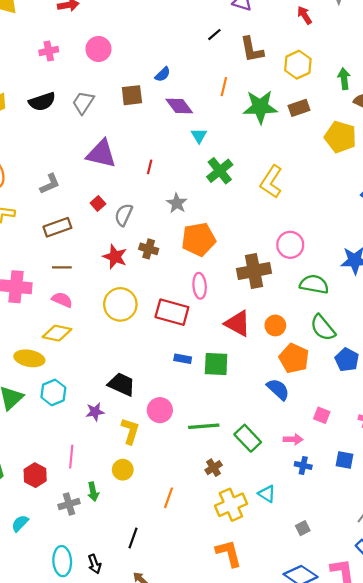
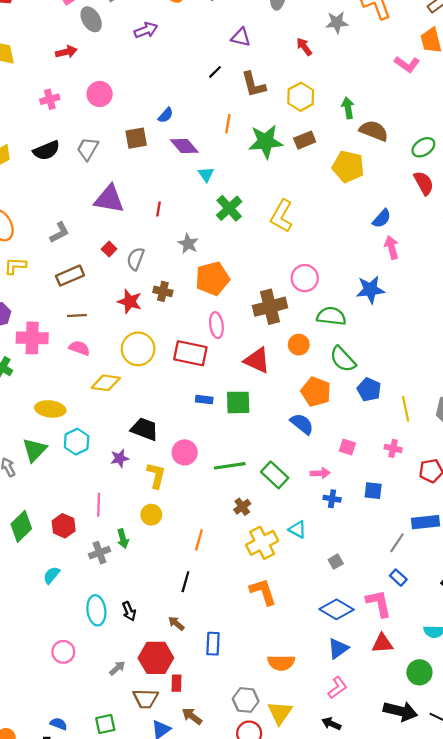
orange circle: (275, 325) -> (299, 345), moved
yellow diamond: (57, 333) -> (106, 383), moved
black line: (133, 538) -> (185, 582), moved

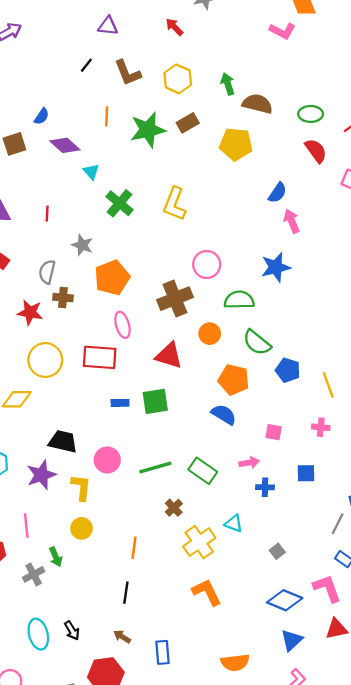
green ellipse: (423, 147) -> (311, 114), turned 40
gray semicircle: (136, 259) -> (47, 272), moved
purple star: (120, 458) -> (41, 475), size x1.5

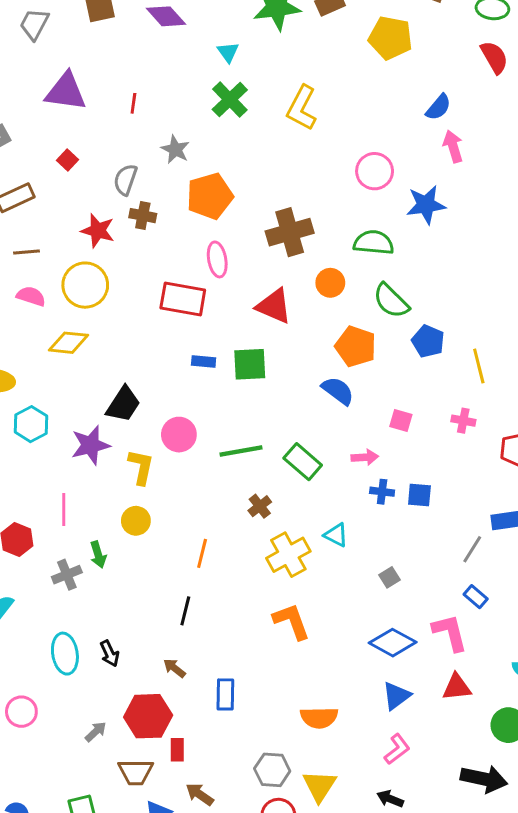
cyan triangle: (91, 172) -> (228, 52), moved
pink circle: (207, 264) -> (375, 171), moved
yellow circle: (45, 360) -> (85, 285), moved
black trapezoid: (63, 441) -> (123, 404), turned 104
blue square: (306, 473) -> (419, 495), moved

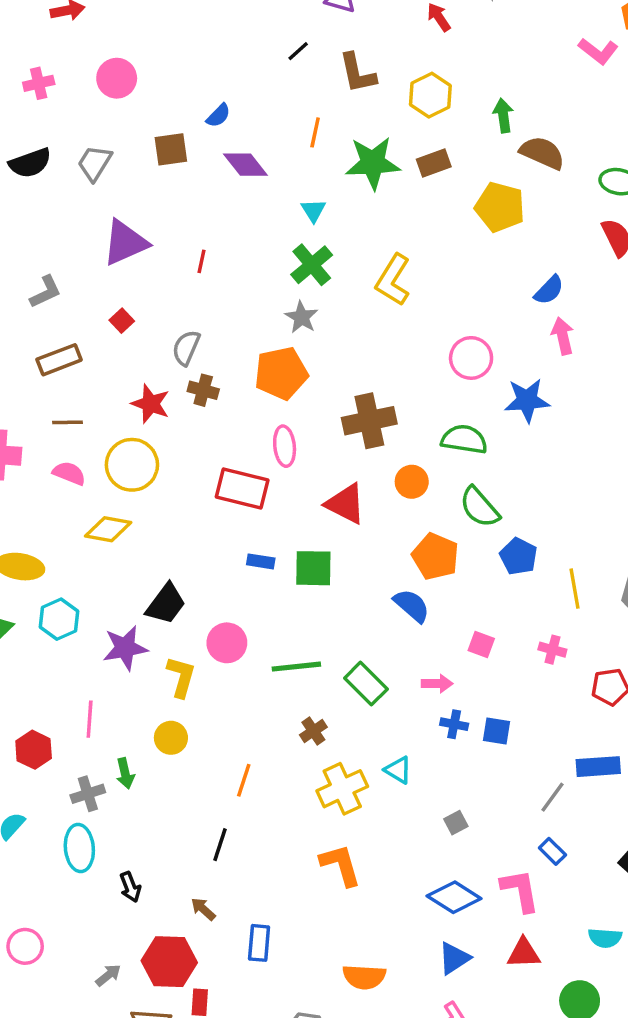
purple triangle: (66, 92) -> (125, 243), turned -36
gray star: (175, 149) -> (301, 317), moved
cyan ellipse: (65, 654) -> (79, 848), moved

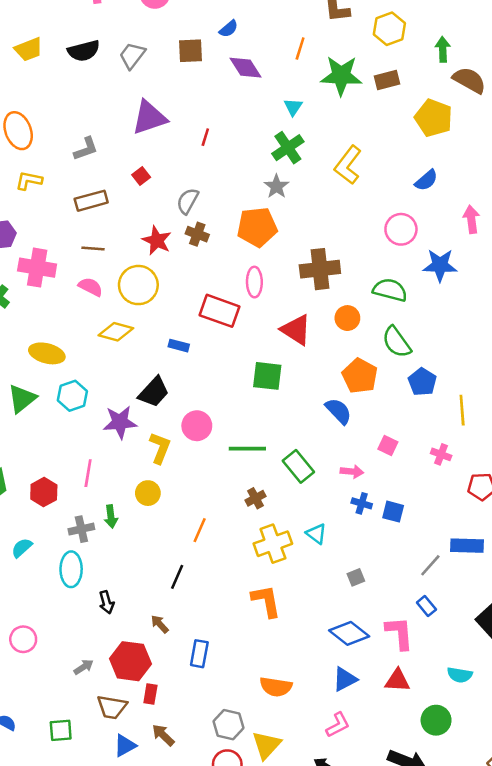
blue semicircle: (549, 290) -> (426, 180), moved
blue rectangle: (261, 561) -> (179, 346), moved

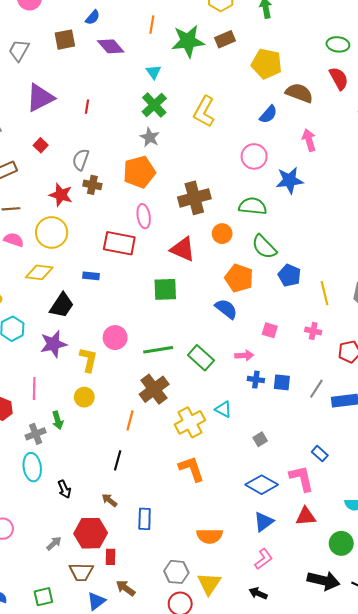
brown semicircle: (469, 80) -> (299, 93), moved
black trapezoid: (154, 392) -> (62, 305), moved
brown cross: (255, 498) -> (154, 389), moved, size x1.8
gray line: (430, 565) -> (316, 389), moved

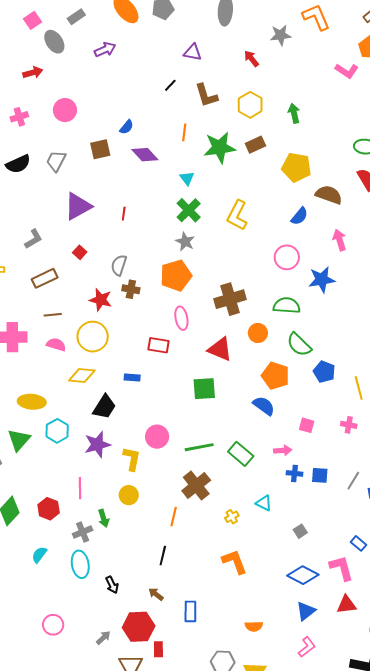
red rectangle: (119, 243) -> (159, 345), size x0.7
yellow cross: (190, 422) -> (232, 517), size x0.5
orange semicircle: (210, 536) -> (254, 626), size x0.7

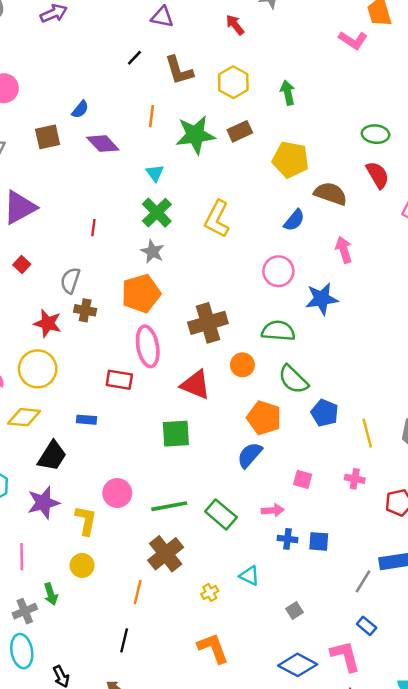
red line: (124, 214) -> (93, 228), moved
pink ellipse: (181, 318) -> (148, 346), size x1.4
blue semicircle: (264, 406) -> (250, 455), turned -85
gray line: (353, 481) -> (363, 581), moved

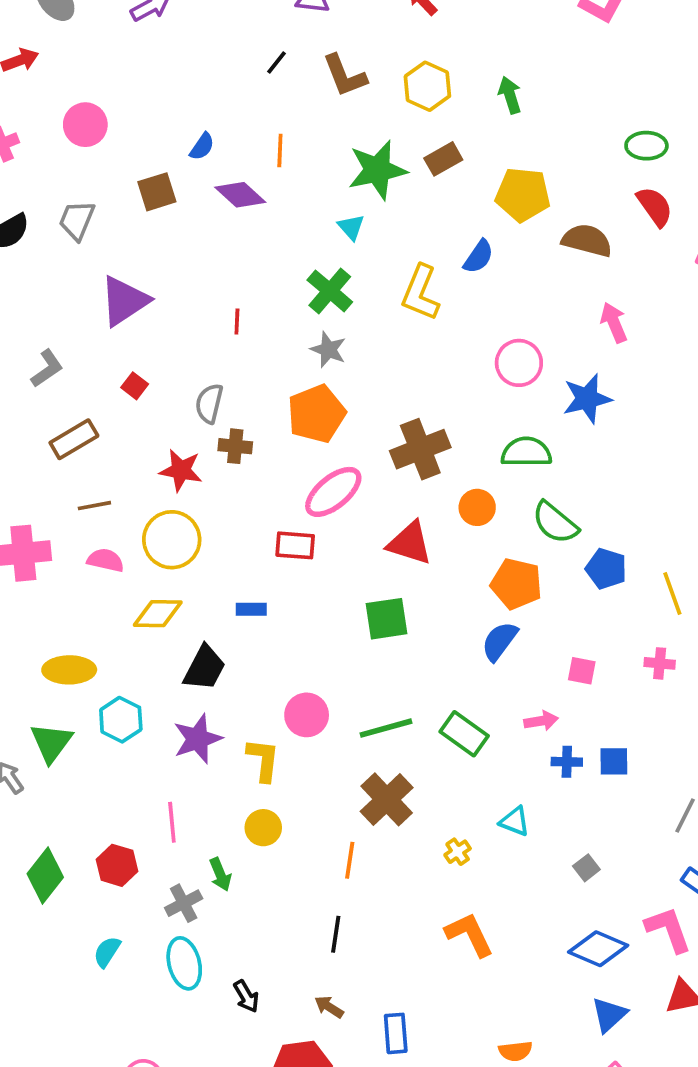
orange line: (152, 116) -> (280, 150), moved
cyan triangle: (155, 173) -> (351, 227), moved
blue semicircle: (294, 220) -> (479, 257), moved
pink ellipse: (148, 346) -> (333, 492), turned 66

